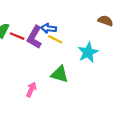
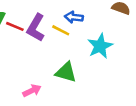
blue arrow: (49, 28) -> (74, 17), moved
pink arrow: (31, 89) -> (32, 91), turned 40

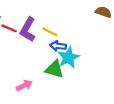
blue arrow: (74, 17) -> (58, 46), moved
cyan star: (100, 46) -> (69, 58), moved

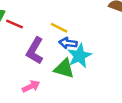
purple L-shape: (28, 30) -> (35, 51), moved

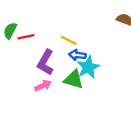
red line: (14, 24) -> (26, 37), turned -35
pink arrow: (31, 86) -> (43, 86), moved

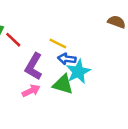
red line: (26, 37) -> (13, 40), turned 56

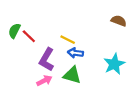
cyan star: (78, 72) -> (114, 64), moved

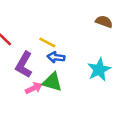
pink arrow: (44, 81) -> (34, 88), moved

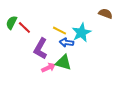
cyan star: (99, 70) -> (81, 33), moved

